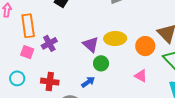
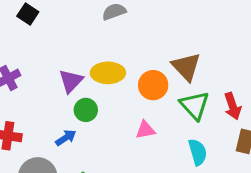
purple triangle: (91, 44) -> (71, 81), turned 30
pink triangle: (141, 76) -> (145, 130), turned -40

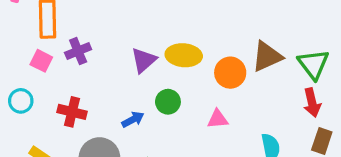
brown triangle: (186, 67) -> (267, 56), turned 44
green triangle: (195, 105) -> (313, 64), moved
green circle: (86, 110) -> (168, 102), moved

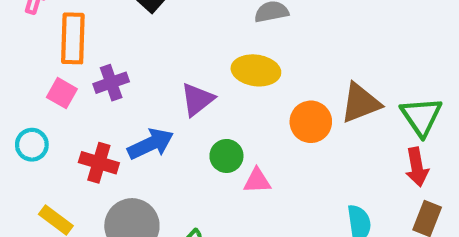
yellow ellipse: (184, 55) -> (256, 70), moved
pink triangle: (218, 119) -> (257, 181), moved
blue arrow: (133, 120) -> (151, 144), moved, size x1.5

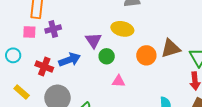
pink square: (62, 93) -> (29, 32), turned -32
purple triangle: (197, 99) -> (93, 40), turned -30
green circle: (226, 156) -> (107, 56), moved

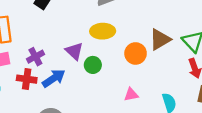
purple cross: (53, 29) -> (35, 57), moved
red cross: (44, 67) -> (27, 79), moved
pink triangle: (119, 81) -> (131, 95), moved

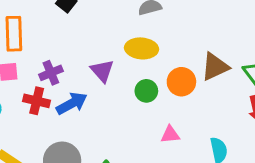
green circle: (93, 65) -> (146, 91), moved

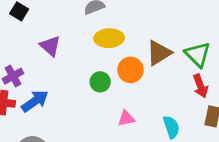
yellow ellipse: (142, 48) -> (109, 38), moved
purple triangle: (102, 71) -> (50, 46), moved

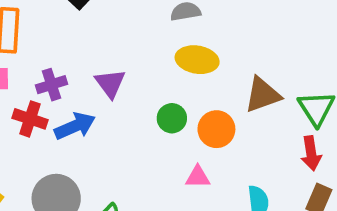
purple triangle: (50, 46) -> (110, 83), moved
orange circle: (131, 70) -> (216, 129), moved

